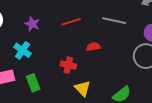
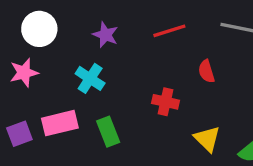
red semicircle: (93, 47) -> (206, 71), turned -96
yellow triangle: (82, 88) -> (207, 139), moved

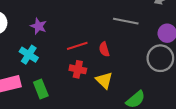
red line: (169, 31) -> (77, 46), moved
yellow triangle: (207, 139) -> (104, 80), moved

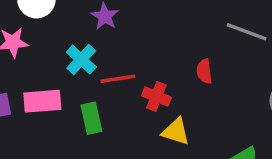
red line: (77, 46) -> (118, 79), moved
yellow triangle: (104, 80) -> (176, 132), moved, turned -36

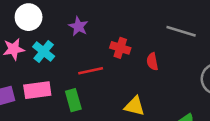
cyan cross: (81, 59) -> (44, 51), moved
red cross: (156, 96) -> (120, 48), moved

